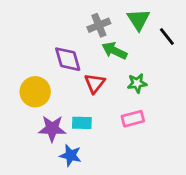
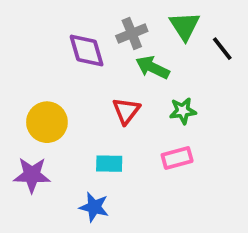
purple diamond: (68, 59) -> (87, 51), moved
purple star: (52, 129) -> (32, 175), moved

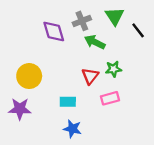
red triangle: (126, 111) -> (90, 76), moved
blue star: (94, 207) -> (72, 129), moved

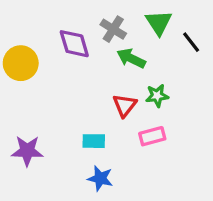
gray cross: (82, 21) -> (113, 29), turned -36
yellow circle: (29, 76) -> (21, 63), moved

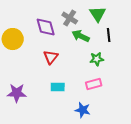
black line: (191, 42) -> (109, 35), moved, turned 32
red triangle: (125, 105) -> (51, 57), moved
blue star: (100, 178) -> (83, 110), moved

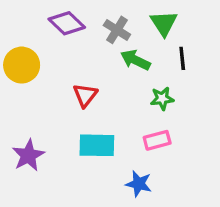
purple diamond: (46, 27) -> (67, 23), moved, turned -30
cyan rectangle: (58, 87) -> (97, 145), size x1.5
purple star: (17, 93) -> (28, 155), turned -30

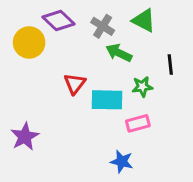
green triangle: (164, 23) -> (144, 20), turned -30
black line: (182, 58) -> (170, 65), moved
yellow circle: (22, 65) -> (29, 42), moved
cyan rectangle: (97, 145) -> (107, 100), moved

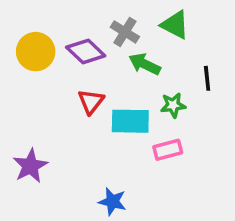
purple diamond: (58, 20) -> (86, 52), moved
blue star: (122, 162) -> (112, 202), moved

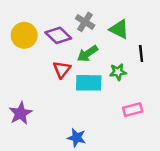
green triangle: (175, 25) -> (119, 29), moved
green arrow: (145, 64) -> (87, 54), moved, turned -60
pink rectangle: (168, 150) -> (133, 110), moved

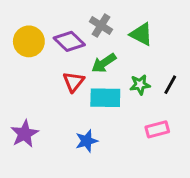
black line: (141, 54) -> (170, 85), moved, turned 35
blue star: (77, 138) -> (87, 141), moved, turned -30

